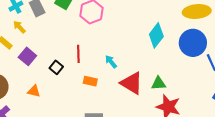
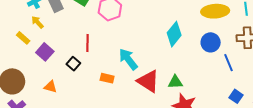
blue circle: (193, 43) -> (211, 42), size x0.7
red line: (78, 54) -> (87, 43), moved
cyan arrow: (111, 62) -> (128, 59), size x1.6

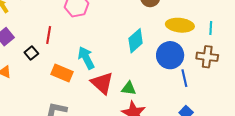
blue circle: (211, 42) -> (170, 55), size x1.4
orange rectangle: (107, 78) -> (62, 73), size x1.5

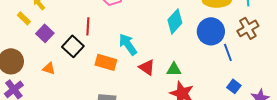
black square: (31, 53) -> (73, 46), size x1.5
brown cross: (207, 57) -> (248, 28), turned -30
red triangle: (102, 83) -> (147, 67), size x0.7

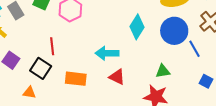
cyan arrow: (128, 44) -> (107, 53), moved, turned -45
orange triangle: (49, 68) -> (29, 93), moved
green triangle: (174, 69) -> (163, 71), moved

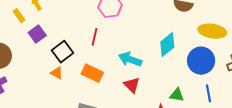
red line: (52, 46) -> (95, 37), moved
blue line: (194, 49) -> (209, 93), moved
orange triangle: (29, 93) -> (57, 73), moved

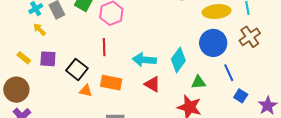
yellow rectangle: (19, 16) -> (24, 58), moved
purple square: (37, 34) -> (48, 59), turned -36
cyan diamond: (167, 45) -> (178, 60), moved
orange triangle: (57, 73) -> (86, 91), moved

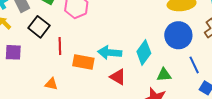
red line: (104, 47) -> (60, 46), moved
black square: (77, 69) -> (39, 27), moved
orange rectangle: (111, 83) -> (83, 62), moved

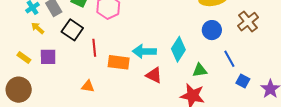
blue circle: (178, 35) -> (212, 30), size x0.7

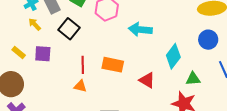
red line: (94, 48) -> (83, 65), moved
cyan arrow: (144, 51) -> (140, 30), moved

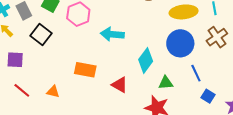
blue circle: (208, 40) -> (180, 43), size x1.4
red line: (83, 65) -> (22, 90), moved, turned -48

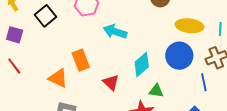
orange rectangle: (85, 70) -> (81, 60), turned 45
blue line: (196, 73) -> (204, 82), moved
orange triangle: (53, 92) -> (58, 78), moved, size x1.5

